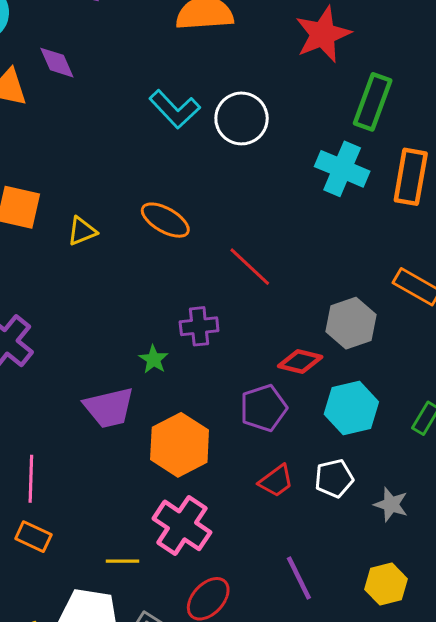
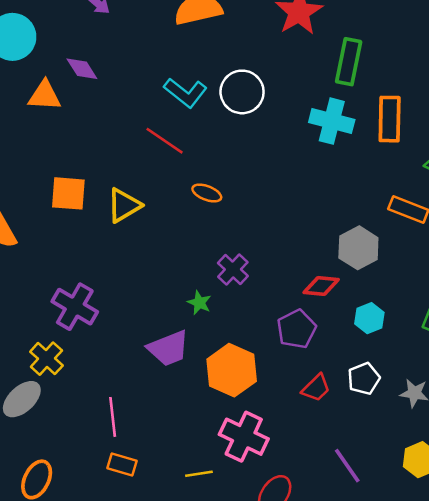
orange ellipse: (165, 220) -> (207, 193), moved, size x0.7
yellow triangle: (82, 231) -> (124, 205), size x1.4
red line: (250, 267) -> (165, 141), moved
purple cross: (199, 326) -> (233, 269), turned -32
cyan hexagon: (351, 408) -> (369, 318), size x0.7

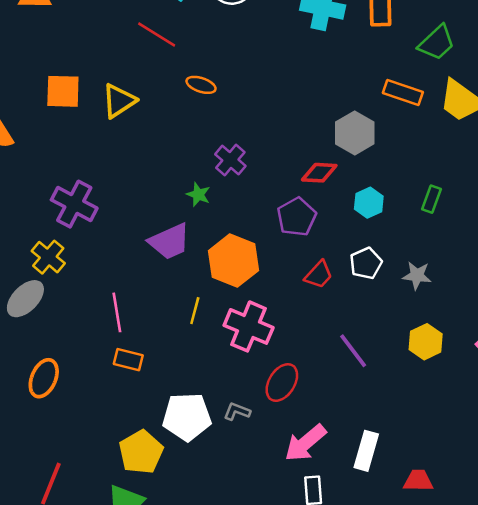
yellow line: (199, 474) -> (195, 311), moved, turned -64

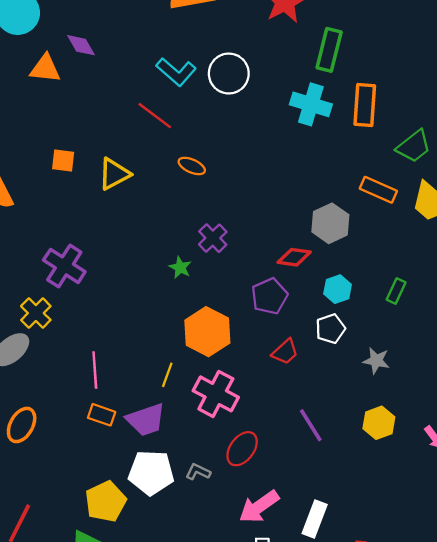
orange square: (63, 91) -> (63, 161), size x0.7
purple trapezoid: (169, 241) -> (146, 420), moved
white pentagon: (366, 263) -> (330, 329), moved

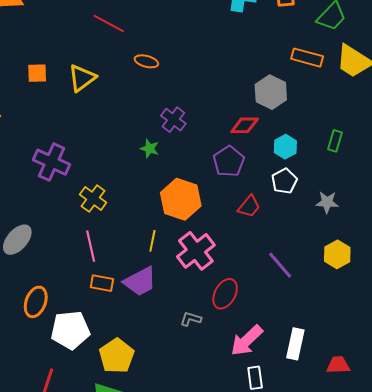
yellow cross: (36, 313) -> (93, 199), moved
pink cross: (216, 394) -> (196, 251), turned 33
white pentagon: (151, 473) -> (70, 330), moved

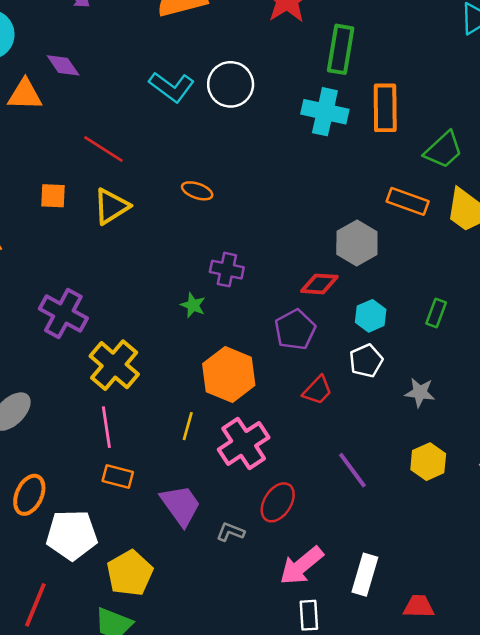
red line: (109, 23) -> (103, 149), moved
purple cross: (173, 120) -> (227, 270), turned -30
yellow cross: (93, 199) -> (114, 365), size x1.4
purple trapezoid: (140, 282) -> (181, 505), moved, turned -102

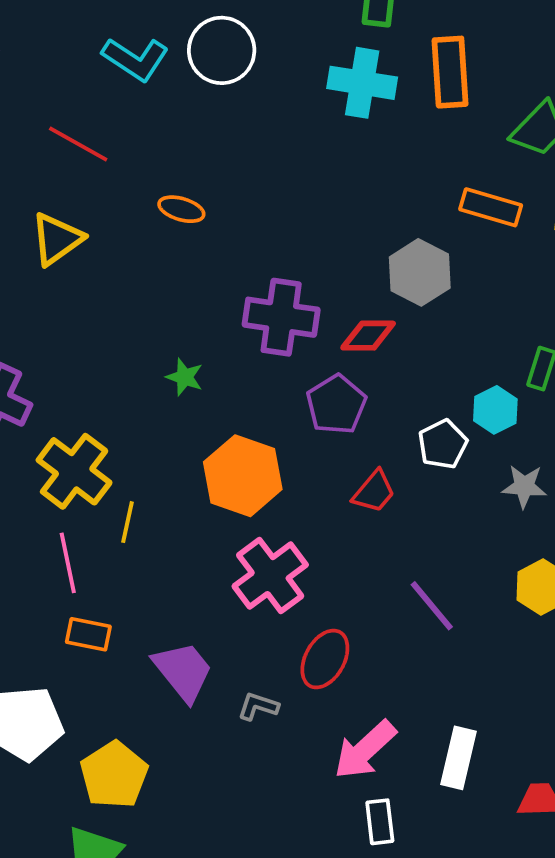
red line: (103, 149) -> (78, 144), moved
purple cross: (227, 270) -> (281, 317), moved, size x1.5
cyan hexagon: (371, 316) -> (495, 410), moved
yellow line: (188, 426) -> (127, 522), moved

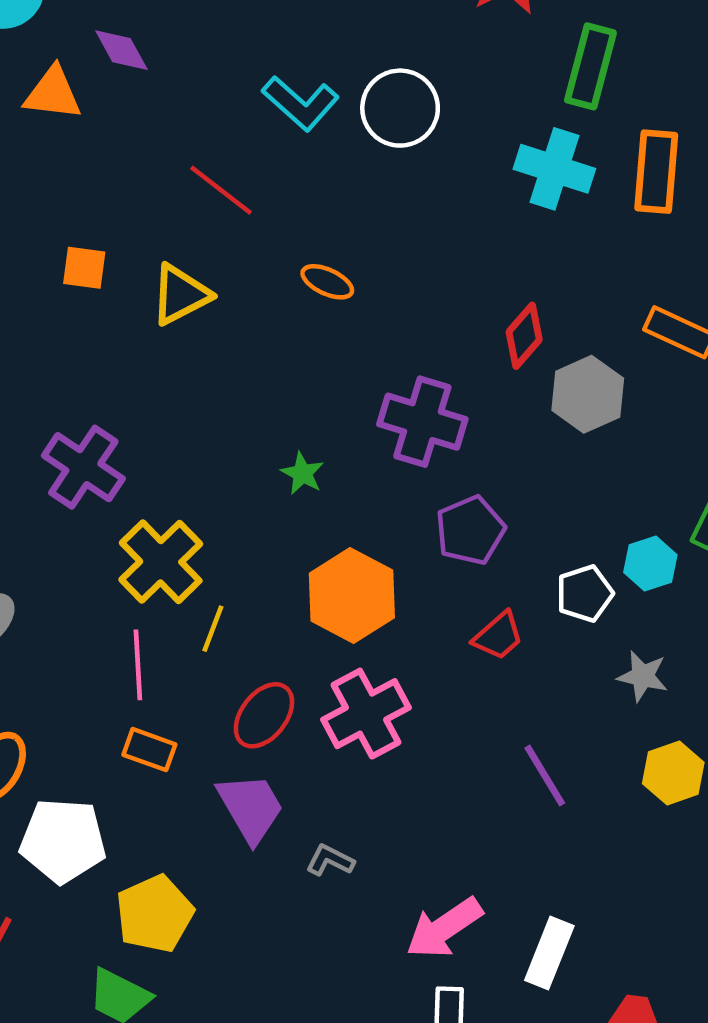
red diamond: (368, 336) -> (524, 336), moved, turned -58
gray star: (524, 486) -> (643, 676), moved
red ellipse: (325, 659) -> (264, 715), moved

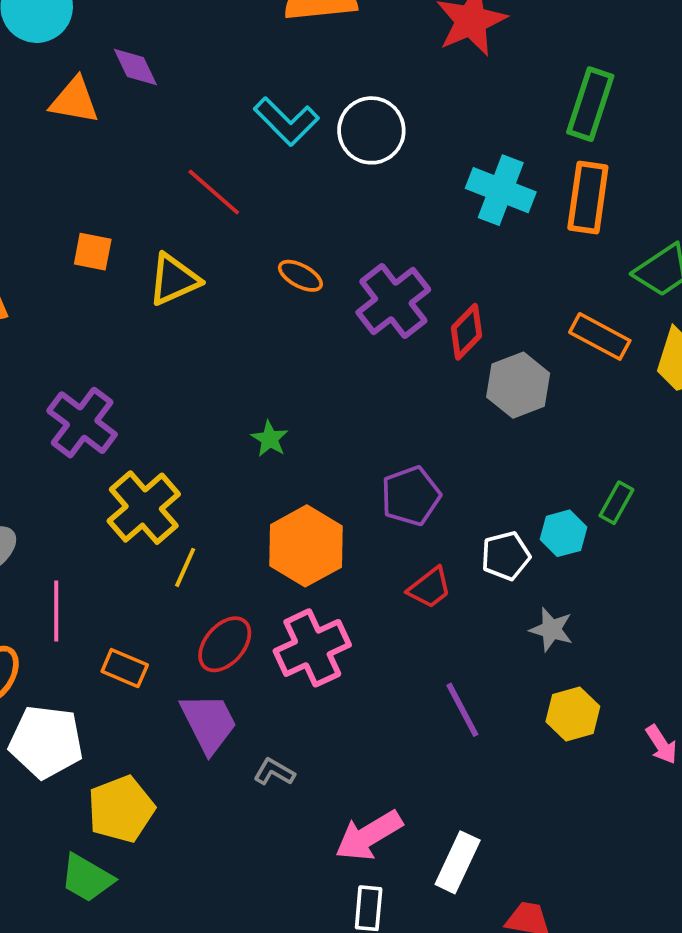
green rectangle: (590, 66) -> (590, 104), moved
purple cross: (422, 422) -> (393, 301), moved, turned 32
pink line: (138, 665) -> (56, 611), moved

